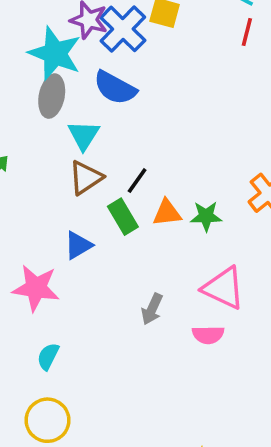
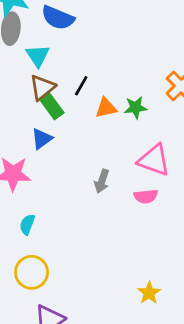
green rectangle: (123, 217) -> (52, 106), moved

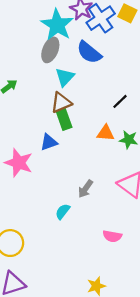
black line: (81, 86) -> (120, 101), moved
pink semicircle: (146, 196) -> (112, 236), moved
cyan semicircle: (27, 224) -> (63, 212), moved

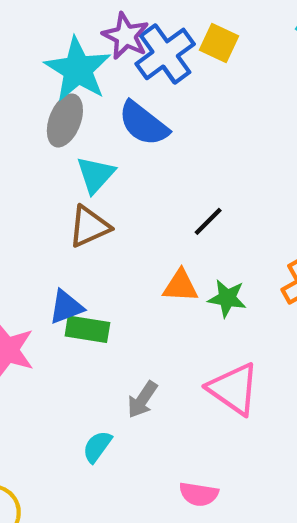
green rectangle: (64, 119) -> (87, 329), moved, turned -60

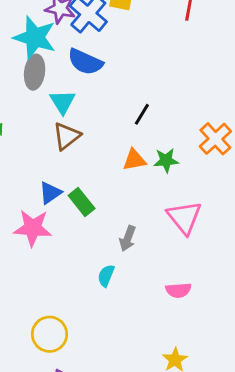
blue triangle: (66, 307) -> (50, 193), moved
green rectangle: (87, 329) -> (82, 202), turned 56
pink triangle: (234, 389) -> (184, 217), turned 30

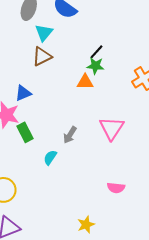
green star: (166, 160) -> (95, 66), moved
green rectangle: (82, 202) -> (25, 132), moved
pink semicircle: (178, 290) -> (116, 188), moved

